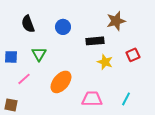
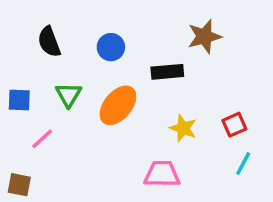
red square: (133, 55) -> (234, 125), moved
yellow star: (105, 62) -> (183, 128), moved
orange ellipse: (61, 82) -> (118, 105), moved
cyan line: (126, 99) -> (243, 163), moved

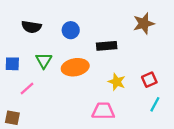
brown star: (204, 37) -> (144, 23), moved
black semicircle: (49, 42) -> (31, 27), turned -60
orange ellipse: (118, 105) -> (75, 67), turned 40

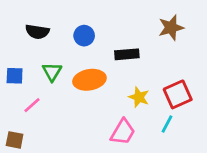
red square: (149, 80) -> (178, 94), size x1.5
cyan line: (155, 104) -> (167, 124), moved
pink trapezoid: (103, 111) -> (123, 132), turned 120

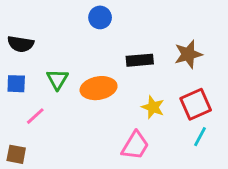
brown star: (171, 28) -> (188, 54), moved
black semicircle: (37, 32) -> (21, 44), moved
blue circle: (84, 36) -> (100, 17), moved
cyan line: (167, 124) -> (200, 137), moved

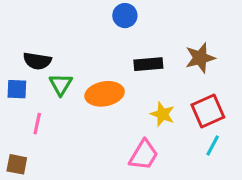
blue circle: (100, 17) -> (125, 16), moved
black semicircle: (21, 44) -> (37, 61), moved
pink line: (35, 116) -> (37, 124), turned -36

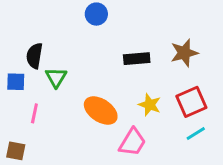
blue circle: (125, 16) -> (96, 14), moved
black semicircle: (37, 61) -> (34, 56), turned 90
orange ellipse: (105, 94) -> (101, 110), moved, turned 44
cyan line: (213, 145) -> (196, 134), turned 30

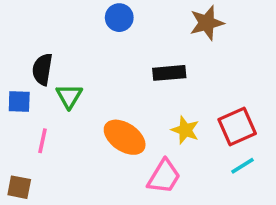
brown star: (184, 53) -> (207, 23), moved

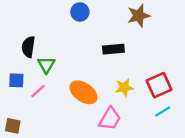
blue square: (19, 101) -> (16, 80), moved
yellow star: (185, 130) -> (124, 88), turned -30
pink line: (42, 141) -> (38, 91), moved, turned 35

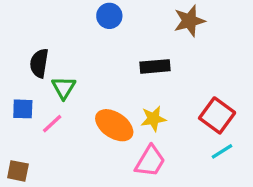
red square: (159, 85) -> (217, 115), turned -30
yellow star: (124, 88) -> (153, 119), moved

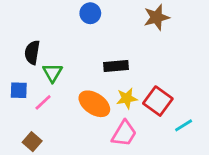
black rectangle: (155, 66) -> (116, 66), moved
red square: (217, 115) -> (158, 101), moved
brown square: (18, 171) -> (32, 142), moved, turned 30

